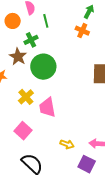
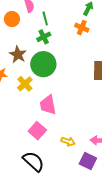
green cross: (31, 40) -> (44, 37), moved
yellow cross: (26, 97) -> (25, 84), moved
pink square: (23, 131) -> (37, 131), moved

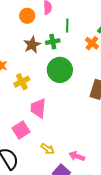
green line: (45, 18) -> (67, 25), moved
brown star: (18, 55) -> (32, 45), moved
green circle: (43, 64) -> (60, 70), moved

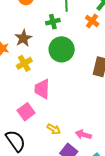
brown star: (32, 45) -> (23, 38), moved

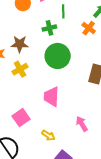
brown star: (23, 38) -> (20, 44), turned 30
pink trapezoid: (42, 89) -> (51, 97), moved
pink arrow: (83, 135) -> (82, 124), moved, turned 42

